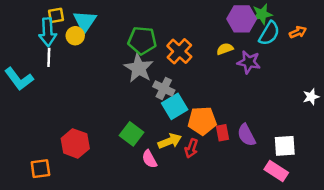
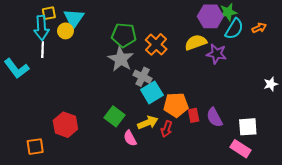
yellow semicircle: (225, 49) -> (196, 42), size x1.5

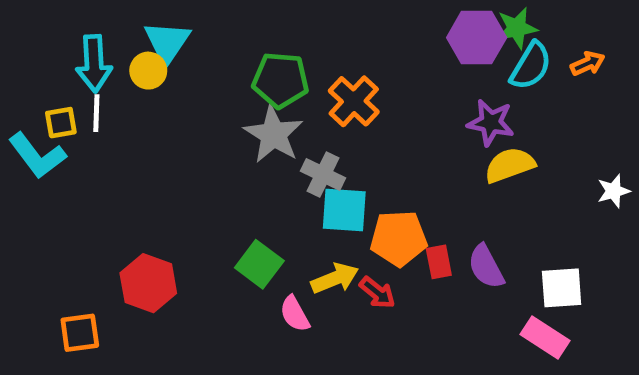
yellow square: (49, 13) -> (61, 123), moved
yellow semicircle: (196, 42) -> (510, 165), moved
cyan square: (152, 92) -> (344, 210), turned 35
red arrow: (167, 129) -> (377, 293), turned -70

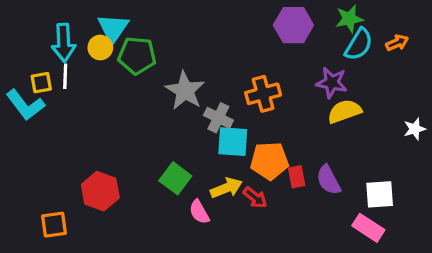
purple hexagon: (477, 38) -> (293, 25), moved
green pentagon: (281, 80) -> (137, 55), moved
orange cross: (354, 101) -> (263, 94), moved, turned 32

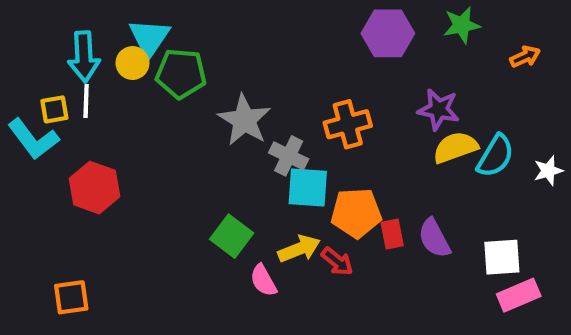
cyan semicircle: (359, 44) -> (496, 156), moved
red hexagon: (100, 191) -> (94, 188), moved
pink rectangle: (368, 228) -> (519, 295), moved, turned -56

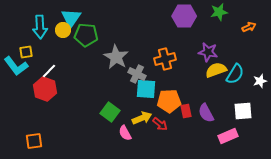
white line: (86, 101) -> (49, 71), moved, turned 42
white square: (502, 257) -> (243, 111), moved
pink rectangle: (519, 295) -> (228, 136), moved

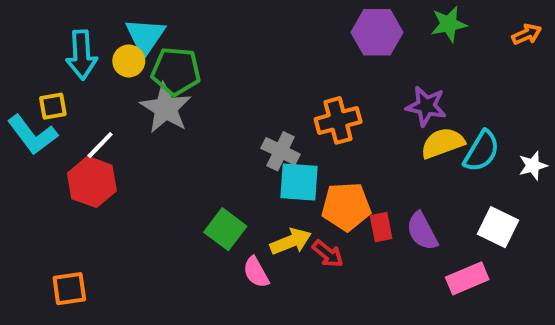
orange arrow: (249, 27) -> (527, 34), moved
gray star: (116, 57) -> (166, 108), moved
white square: (243, 111) -> (498, 227), turned 30

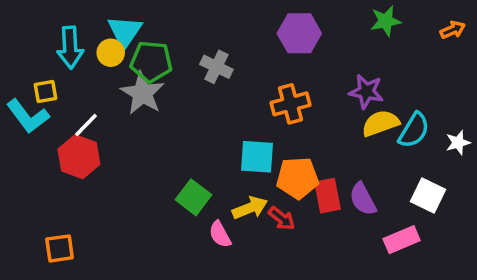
purple hexagon: (377, 32) -> (299, 33), moved
gray cross: (281, 151) -> (216, 67), moved
red rectangle: (381, 227) -> (328, 196), size x1.4

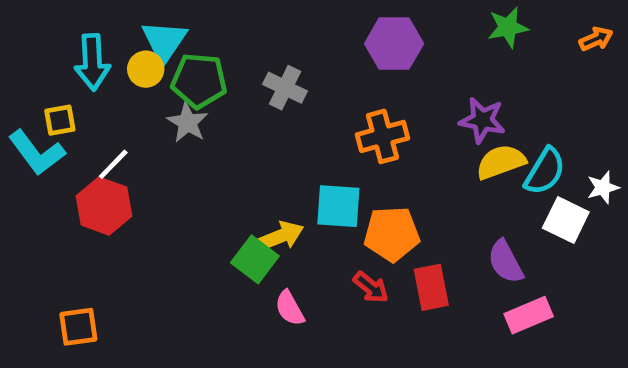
gray star: (142, 93) -> (188, 122), size x0.7
red rectangle: (328, 196) -> (431, 287), moved
white square: (428, 196) -> (566, 220), moved
purple semicircle: (363, 199) -> (505, 262), moved
yellow arrow: (250, 208) -> (280, 236), moved

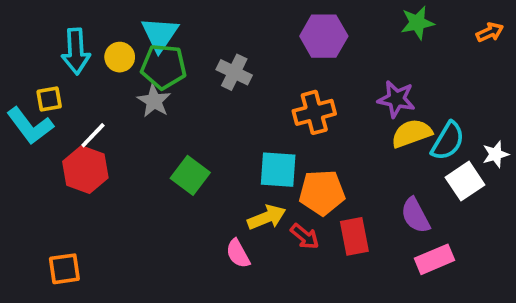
cyan triangle: (164, 41) -> (160, 34), moved
white square: (566, 220) -> (465, 181), turned 30
yellow arrow: (280, 236) -> (267, 217), moved
green square: (255, 259) -> (190, 175), moved

